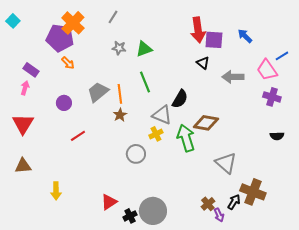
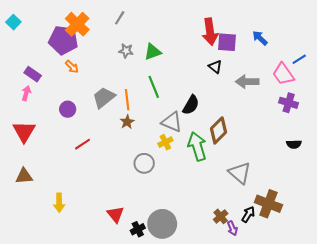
brown diamond: (206, 123) -> (218, 130), turned -55
red triangle: (109, 202) -> (115, 214), turned -36

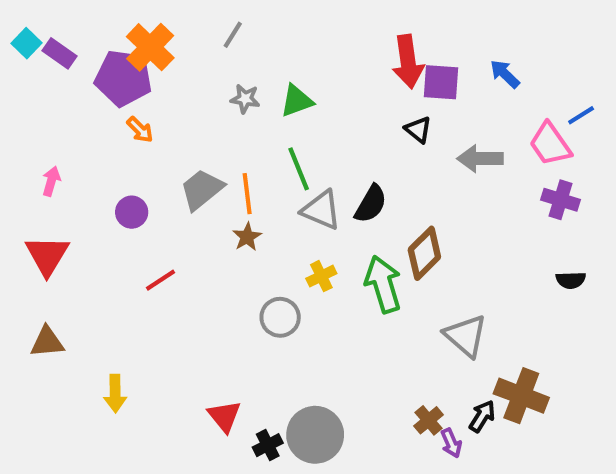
purple rectangle: (33, 74) -> (59, 53), moved
gray triangle: (172, 122) -> (321, 210), moved

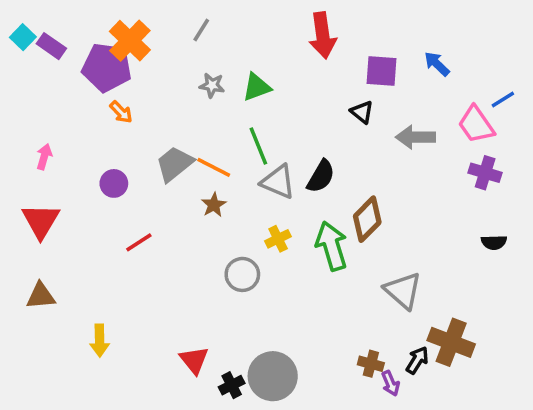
red arrow: (408, 62) -> (323, 35), moved
orange line: (247, 194) -> (214, 167), turned -56
brown cross: (429, 420) -> (371, 364), turned -35

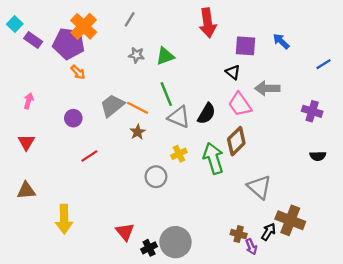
purple rectangle: (51, 46) -> (33, 40), moved
pink trapezoid: (476, 125) -> (240, 104), moved
red triangle: (41, 221) -> (26, 142), size x0.7
yellow arrow: (100, 341) -> (64, 219), size x1.4

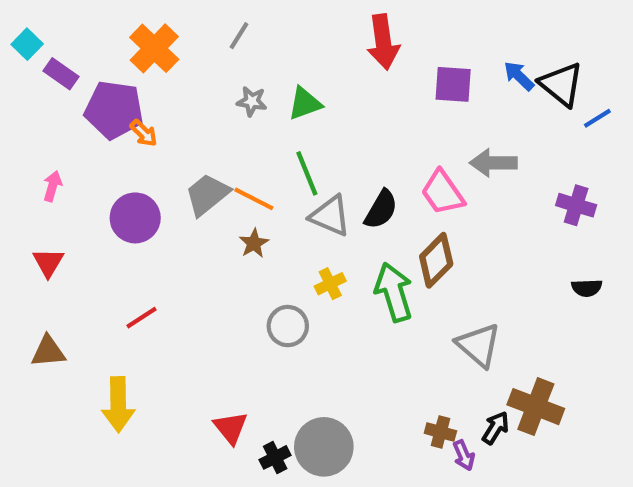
purple pentagon: (69, 44) -> (114, 110), moved
black triangle: (233, 72) -> (561, 84), moved, size x1.6
purple circle: (73, 118) -> (135, 218), size x1.5
red line: (89, 156) -> (142, 318), moved

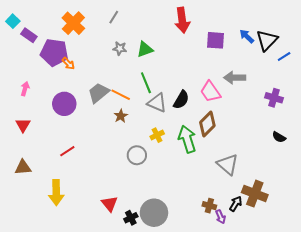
black triangle: (561, 84) -> (267, 40), turned 35
black semicircle: (587, 288) -> (279, 137), turned 32

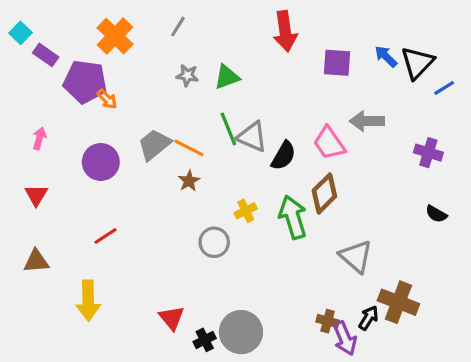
gray triangle: (157, 103) -> (252, 137), moved
purple arrow: (221, 217) -> (345, 338), size x1.5

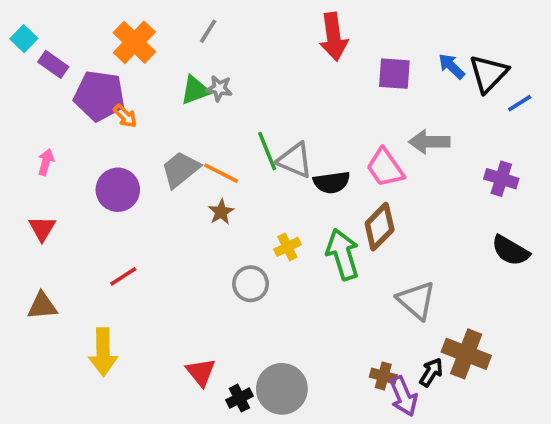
green triangle: (227, 77) -> (195, 90), moved
black semicircle: (283, 156) -> (332, 182), turned 52
black semicircle: (436, 214) -> (510, 251), size x1.5

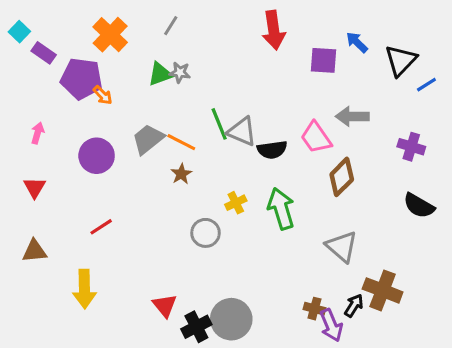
blue arrow: (451, 66) -> (357, 42), moved
brown diamond: (380, 227) -> (342, 177), moved
black cross: (239, 398) -> (196, 327), size x1.4

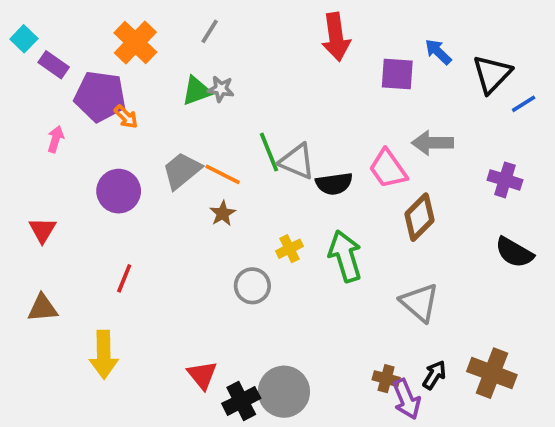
pink arrow: (38, 133) -> (55, 139), moved
red line: (101, 227) -> (124, 278), turned -35
brown cross: (383, 290) -> (492, 373), moved

